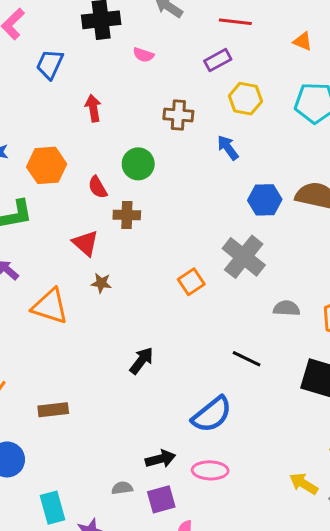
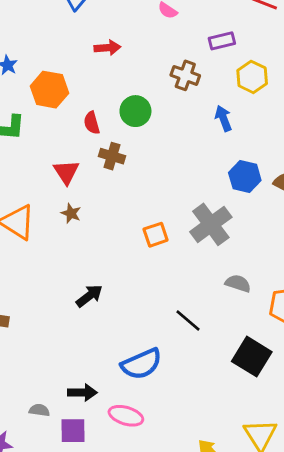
purple rectangle: (218, 60) -> (222, 41), moved
red arrow: (93, 108) -> (107, 48), turned 80

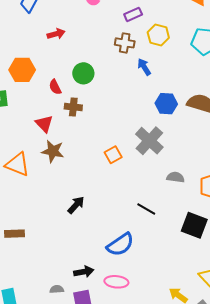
brown cross: (185, 75) -> (125, 43), moved
brown star: (71, 213) -> (53, 151), size x1.6

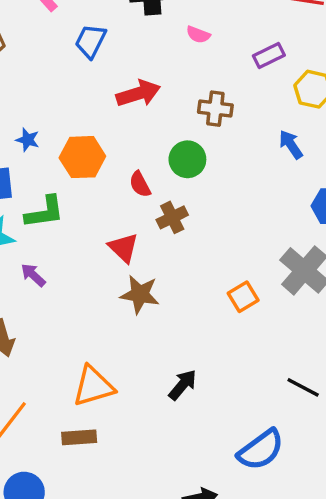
red arrow: (56, 34) -> (138, 93), size x1.4
brown cross: (125, 43) -> (215, 109), moved
brown cross: (73, 107) -> (172, 217), turned -30
orange triangle: (17, 164) -> (93, 386), moved, turned -36

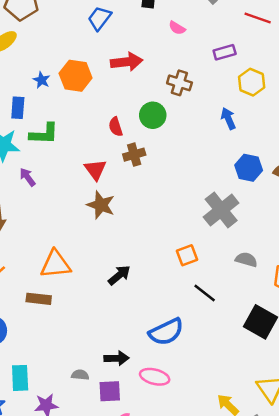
orange hexagon: (82, 157) -> (76, 76), moved
orange square: (243, 297) -> (187, 255), moved

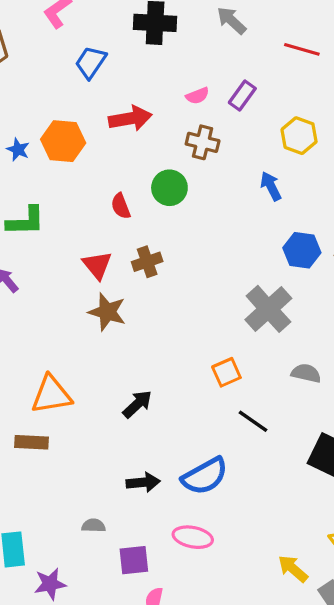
pink semicircle: (177, 28) -> (197, 96), moved, turned -49
purple rectangle: (225, 52) -> (242, 96), moved, turned -35
brown cross: (134, 155) -> (147, 262), moved
black arrow: (116, 358) -> (143, 482), moved
gray semicircle: (80, 375) -> (94, 526), moved

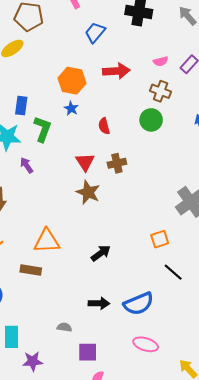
blue star: (18, 150) -> (71, 108), moved
green circle: (169, 188) -> (151, 120), moved
green L-shape: (26, 221) -> (43, 129), turned -75
pink ellipse: (193, 537) -> (146, 344), moved

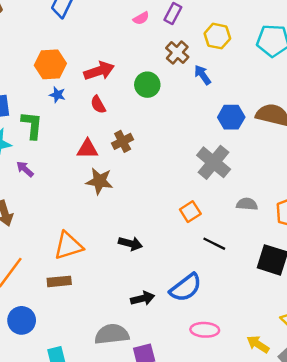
red arrow: (116, 71) -> (99, 71), moved
brown cross: (161, 91) -> (177, 53), moved, turned 36
red triangle: (85, 162) -> (87, 149), turned -42
black arrow: (101, 253) -> (130, 244), turned 66
gray semicircle: (64, 327) -> (112, 334), size x2.0

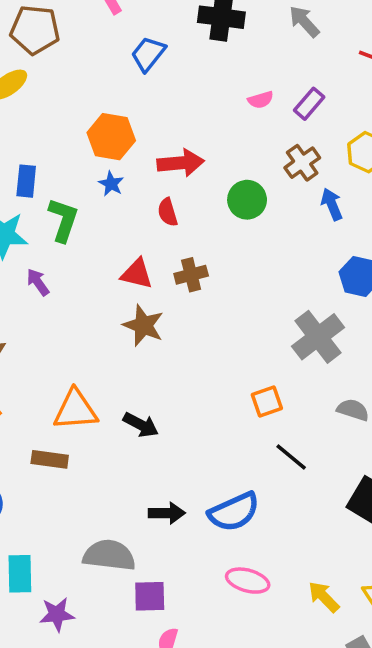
black arrow: (130, 244) -> (141, 425), moved
yellow arrow: (258, 344) -> (324, 597), moved

